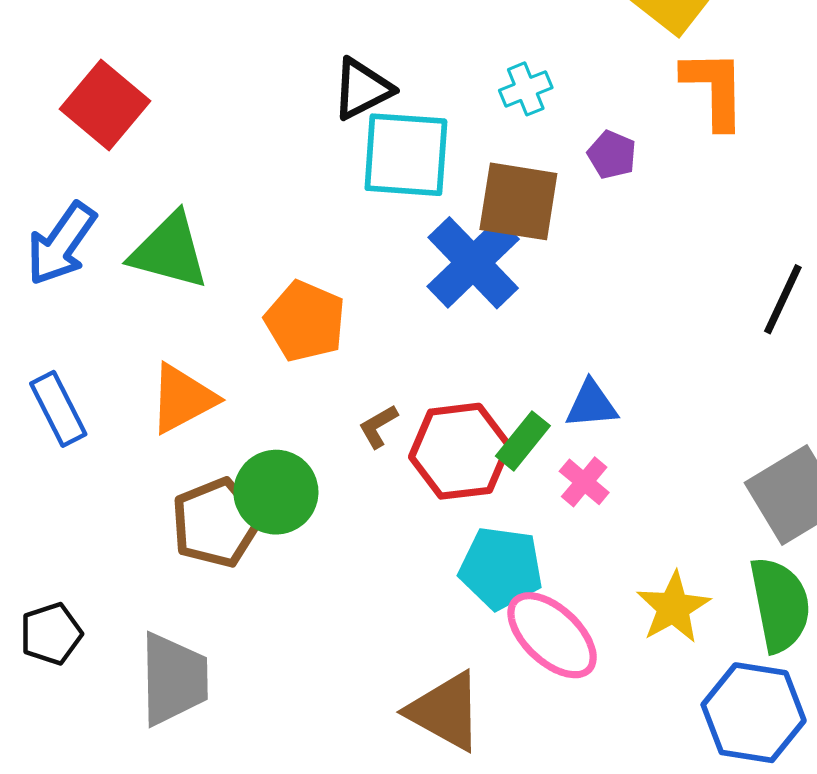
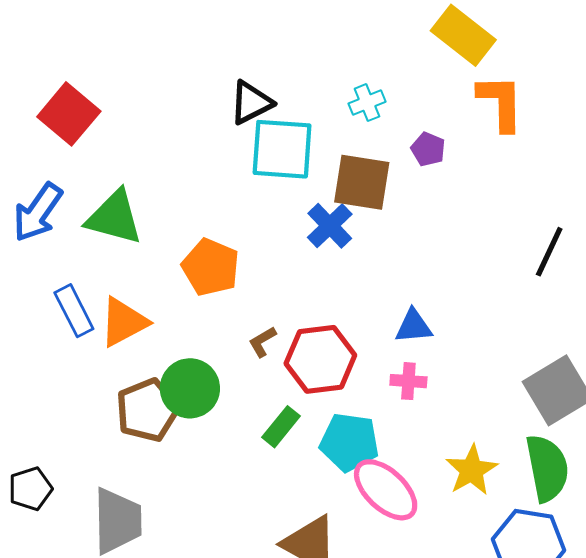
blue cross: (473, 263) -> (330, 226), size x0.7
blue rectangle: (58, 409) -> (74, 311), moved
green rectangle: (523, 441) -> (281, 427), moved
pink cross: (584, 482) -> (408, 381), turned -36

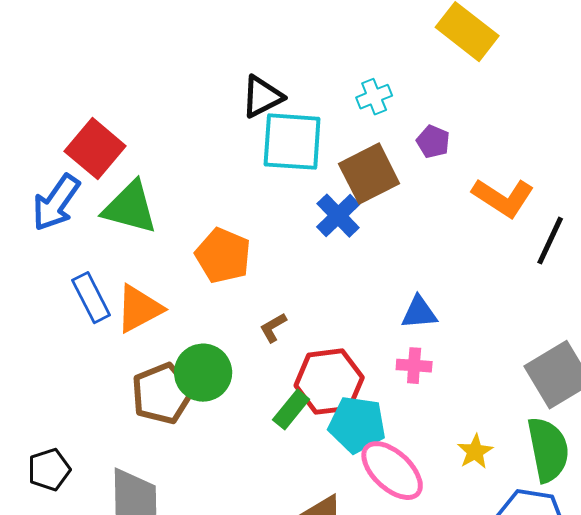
orange L-shape: (501, 103) -> (503, 198), moved, turned 124
red square: (69, 114) -> (95, 149), moved
brown square: (362, 182) -> (369, 174), turned -36
red hexagon: (320, 359) -> (329, 382), moved
yellow star: (472, 470) -> (475, 452), size x0.7

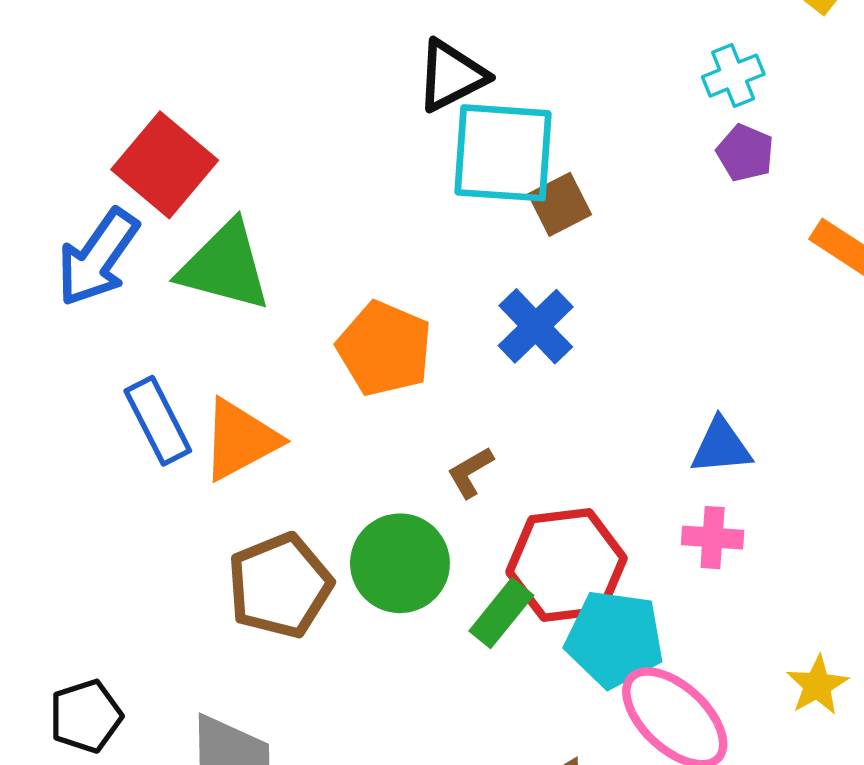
cyan cross: (374, 97) -> (733, 76), moved
brown square: (369, 174) -> (560, 204), moved, size x0.6
blue cross: (338, 216) -> (536, 326), moved
green circle: (203, 373) -> (400, 563), moved

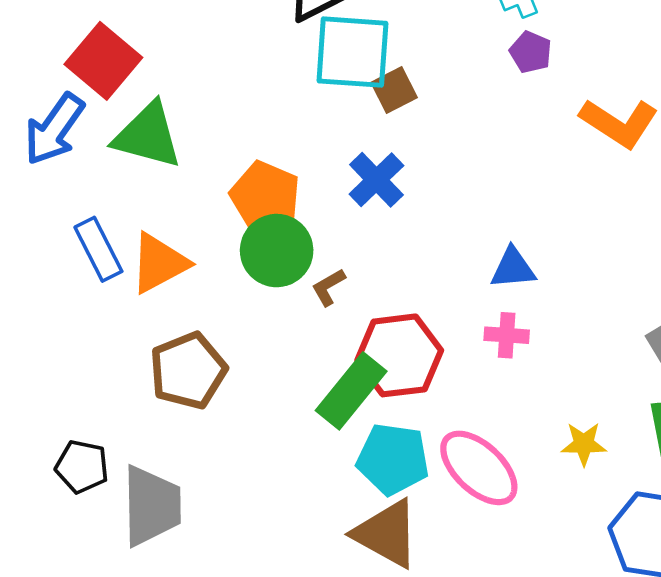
green circle: (400, 563) -> (277, 251), moved
green rectangle: (501, 613) -> (351, 391), size x1.5
cyan pentagon: (615, 639) -> (393, 459), moved
yellow star: (817, 685) -> (584, 444), turned 30
black pentagon: (86, 716) -> (82, 467), moved, turned 30

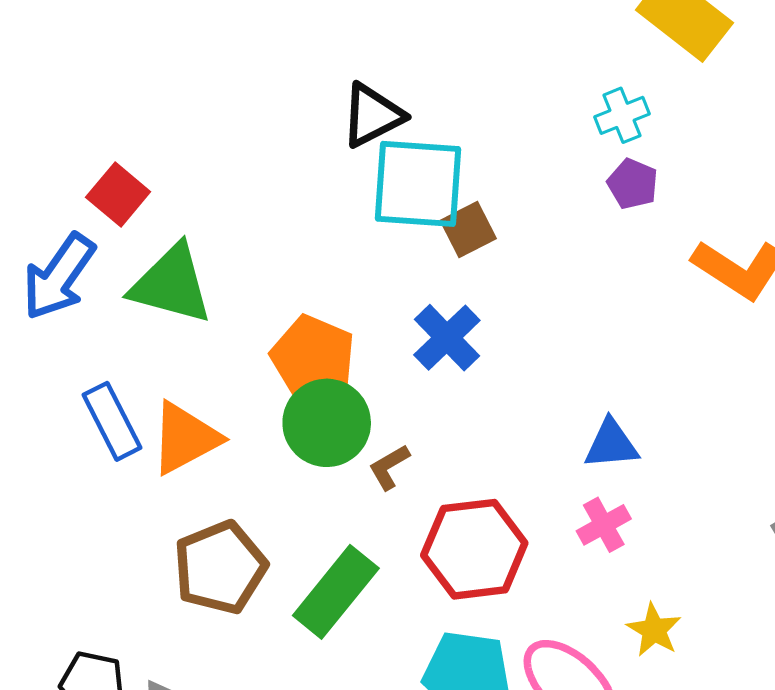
red square: (103, 61) -> (118, 194), size x0.7
pink cross: (507, 335) -> (604, 525), turned -33
green rectangle: (351, 391) -> (336, 592), moved
yellow star: (584, 444) -> (654, 630), moved, turned 30

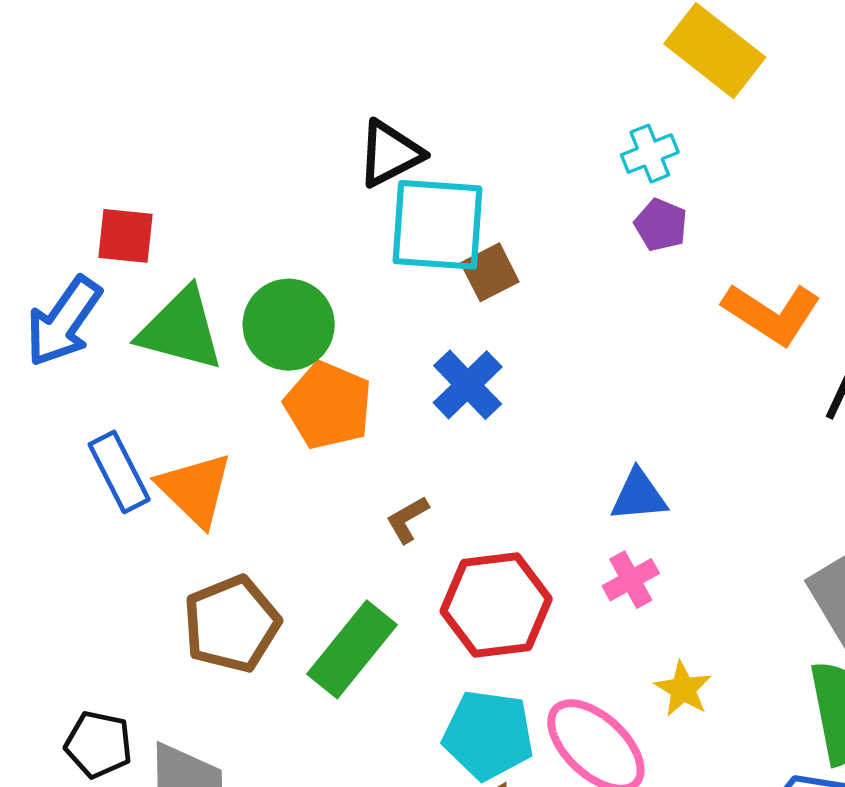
red square: (118, 194) -> (125, 236), turned -34
green circle: (327, 423) -> (289, 325), moved
orange triangle: (185, 438) -> (195, 489), turned -48

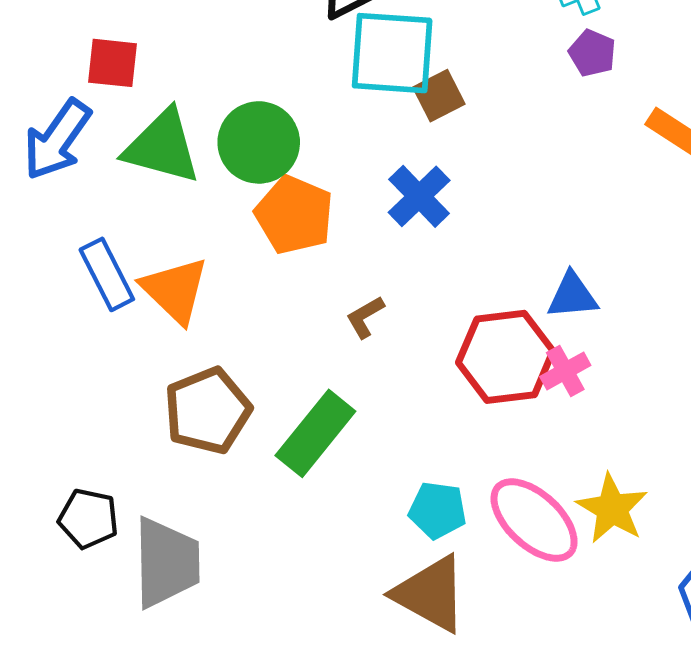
red hexagon: (496, 605) -> (506, 357), moved
yellow star: (683, 689) -> (612, 509), moved, size x1.4
cyan pentagon: (488, 735) -> (438, 510), size x0.7

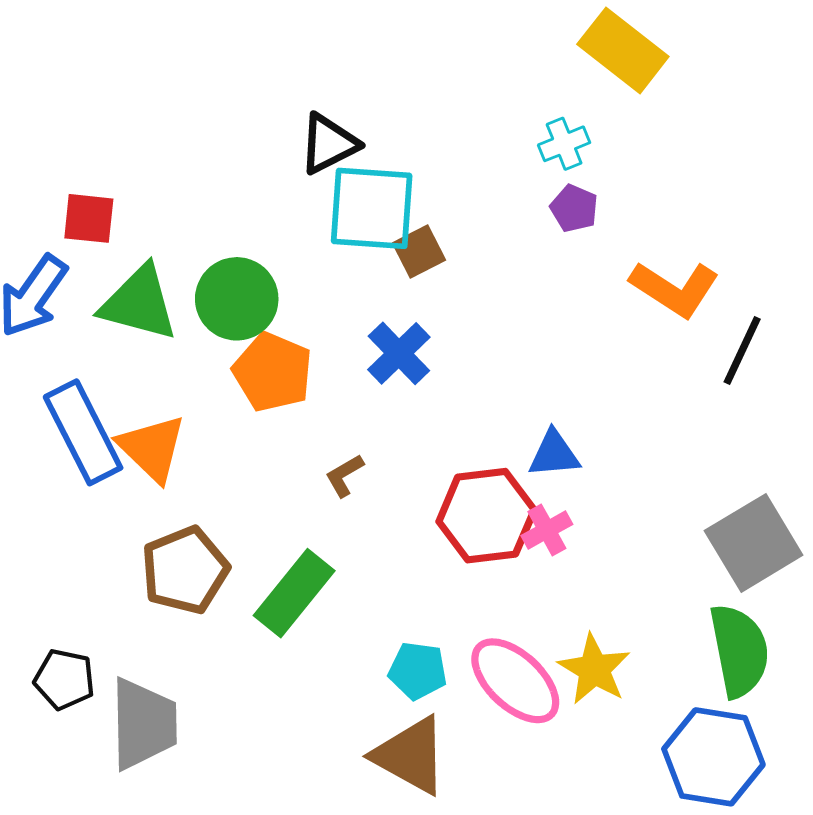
blue rectangle: (107, 274) -> (83, 432), size x1.4

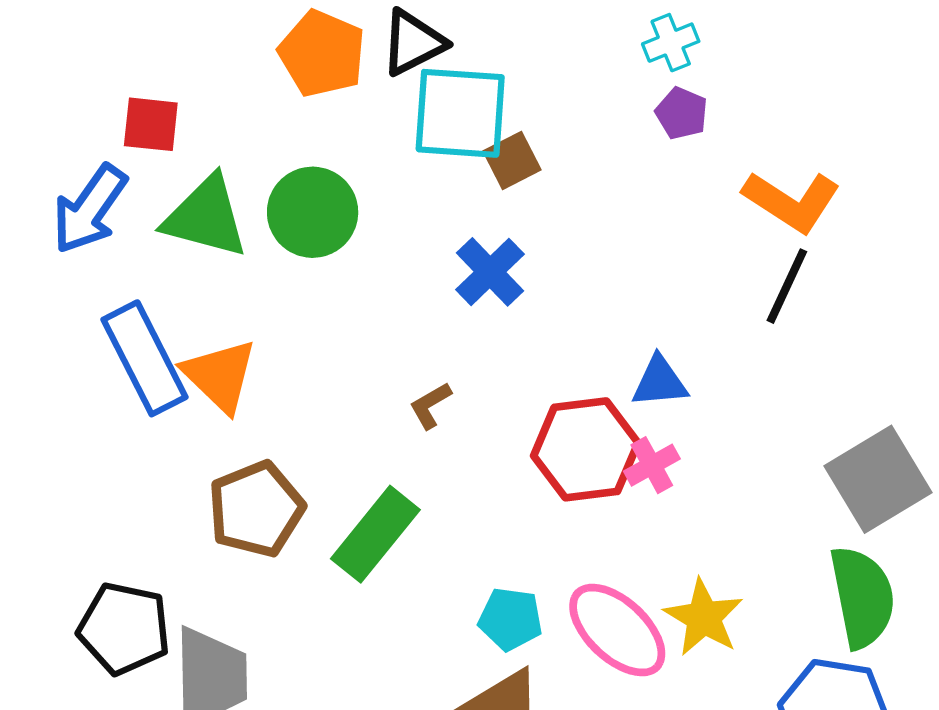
black line: (742, 351) -> (787, 286), moved
orange pentagon: (273, 372) -> (322, 54), moved
black pentagon: (64, 679) -> (124, 628), size x1.4

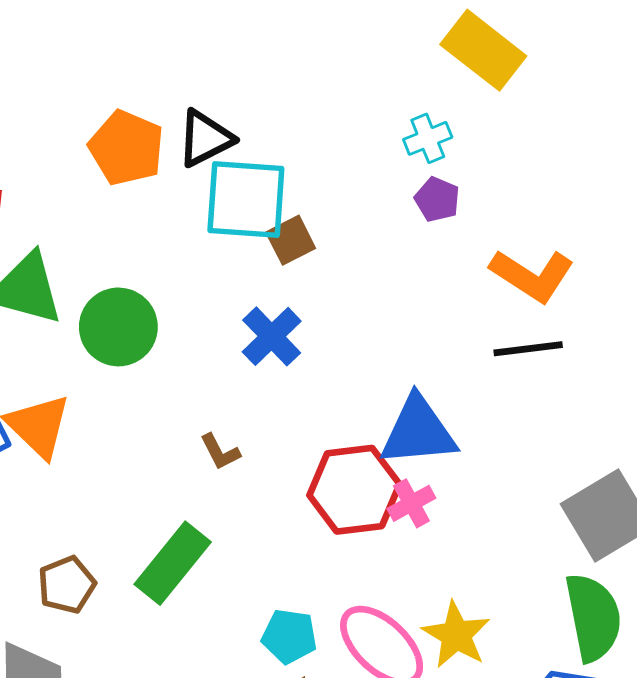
green circle: (313, 212) -> (118, 327), moved
black line: (787, 286) -> (528, 349), turned 58
blue triangle: (660, 382) -> (418, 431), size x1.6
brown L-shape: (430, 405) -> (220, 452), turned -87
brown pentagon: (256, 509) -> (67, 585), moved, size x0.7

